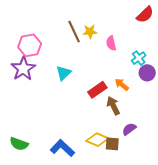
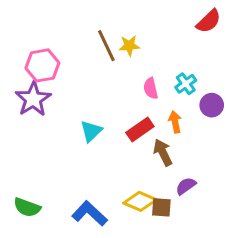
pink semicircle: (111, 43) -> (151, 88), moved
cyan cross: (139, 58) -> (186, 84), moved
cyan triangle: (63, 73) -> (91, 131), moved
orange arrow: (122, 85) -> (175, 122), turned 40

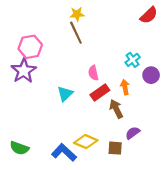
yellow star: (129, 46) -> (77, 14), moved
pink semicircle: (151, 88) -> (93, 73), moved
yellow diamond: (140, 201) -> (86, 142), moved

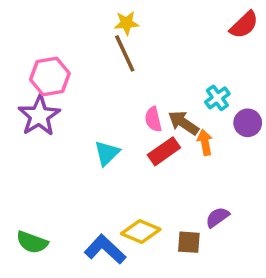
brown arrow: (116, 109) -> (184, 123), moved, turned -30

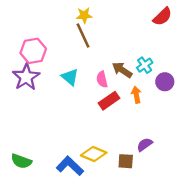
brown arrow: (184, 123) -> (122, 70), moved
cyan triangle: (107, 153) -> (70, 77), moved, turned -36

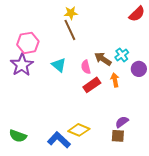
brown square: (126, 161) -> (118, 136), moved

